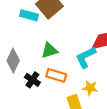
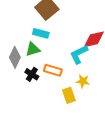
cyan rectangle: (29, 15) -> (41, 33), moved
green triangle: (49, 50) -> (33, 49), moved

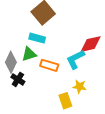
orange rectangle: (53, 70) -> (49, 65), moved
black cross: (32, 74) -> (18, 79), moved

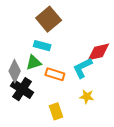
black cross: (18, 79) -> (22, 89), size x1.5
yellow rectangle: (65, 101) -> (56, 111), moved

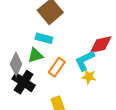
orange rectangle: (55, 74) -> (57, 67), turned -72
yellow star: (87, 97) -> (89, 77), moved

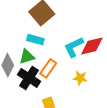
cyan L-shape: (85, 61) -> (74, 47), moved
black cross: (24, 82) -> (29, 78), moved

